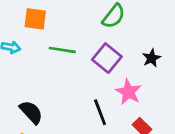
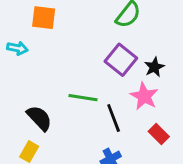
green line: (62, 50) -> (83, 98), moved
black star: (151, 58) -> (154, 67), moved

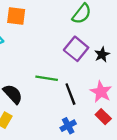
pink star: (144, 96) -> (101, 92), moved
red rectangle: (159, 134) -> (103, 117), moved

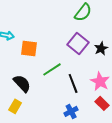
orange square: (16, 16) -> (29, 48), moved
green line: (47, 78) -> (52, 69), turned -42

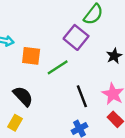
purple square: (78, 43) -> (76, 37), moved
green line: (52, 69) -> (58, 67), moved

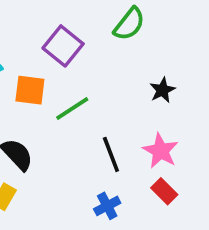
purple square: (76, 37) -> (63, 46), moved

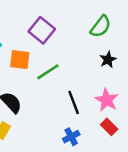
green semicircle: (129, 24) -> (101, 27), moved

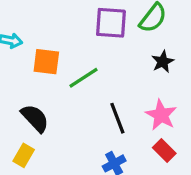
purple square: (42, 30) -> (111, 23), moved, turned -35

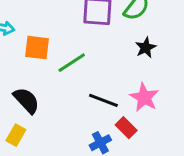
black line: (117, 118) -> (103, 100), turned -48
red rectangle: (164, 151) -> (126, 128), moved

